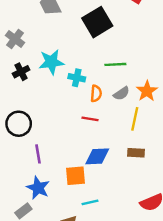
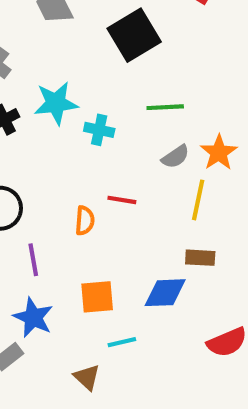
orange semicircle: (96, 93) -> (85, 221), moved
blue diamond: (97, 156) -> (165, 293), moved

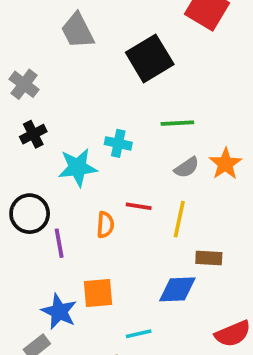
cyan star: (56, 103) -> (78, 167), moved
yellow line: (198, 200) -> (179, 219), moved
purple line: (33, 260) -> (59, 243), moved
orange square: (97, 297) -> (98, 293), moved

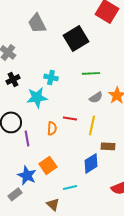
cyan cross: (118, 143) -> (51, 77), moved
blue diamond: (177, 289) -> (91, 163), turned -30
orange square: (98, 293) -> (48, 165), turned -30

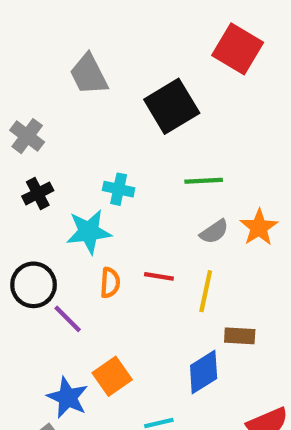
orange semicircle: (52, 128) -> (110, 283), moved
purple line: (27, 138) -> (68, 319), turned -35

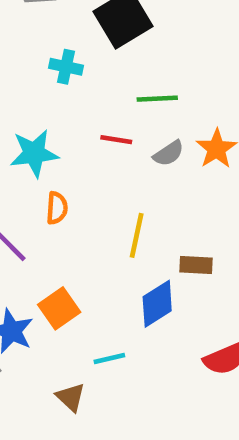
cyan cross: (119, 189) -> (66, 67), moved
red line: (159, 276) -> (116, 140), moved
yellow line: (206, 291) -> (137, 235), moved

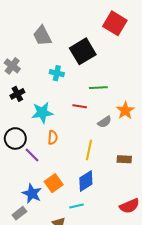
gray semicircle: (169, 153) -> (105, 122), moved
brown rectangle: (196, 265) -> (124, 159), moved
blue diamond: (157, 304) -> (86, 181), moved

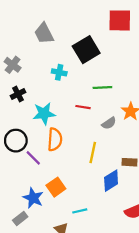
red square: (115, 23) -> (120, 20), turned -30
orange semicircle: (53, 137) -> (55, 139), size x1.5
blue diamond: (86, 181) -> (111, 181), moved

